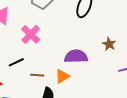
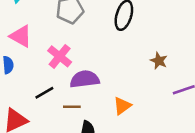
purple semicircle: (76, 56) -> (85, 79), moved
orange triangle: (62, 76) -> (122, 106), moved

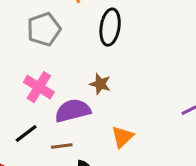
brown star: (159, 61) -> (100, 84), moved

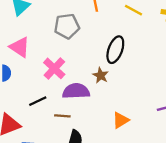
black ellipse: (110, 27) -> (115, 50), moved
orange triangle: (122, 137) -> (121, 120), moved

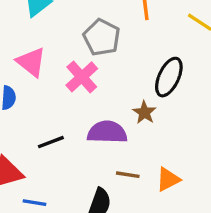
gray pentagon: (67, 26) -> (102, 37), turned 30
pink cross: (54, 68) -> (82, 77), moved
brown line: (62, 116) -> (128, 175), moved

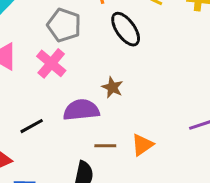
black ellipse: (169, 77) -> (126, 29), moved, turned -52

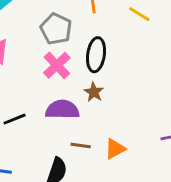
black ellipse: (126, 29) -> (96, 55), moved, turned 36
pink cross: (51, 63) -> (57, 65), moved

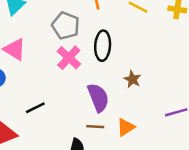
brown star: (94, 92) -> (132, 79), moved
purple semicircle: (62, 110) -> (98, 98), moved, turned 72

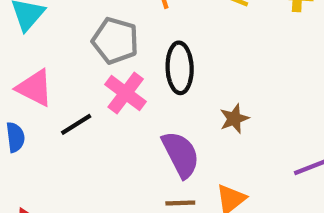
brown star: (132, 79) -> (234, 119), turned 30
black line: (35, 108) -> (76, 124), moved

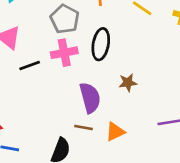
pink cross: (126, 93) -> (64, 53), turned 30

